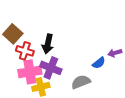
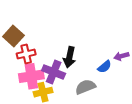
black arrow: (48, 44) -> (70, 57), moved
red cross: (25, 51) -> (26, 54), turned -30

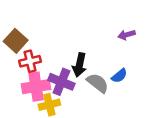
purple arrow: (121, 56) -> (127, 35), moved
gray semicircle: (85, 87) -> (98, 83), moved, turned 60

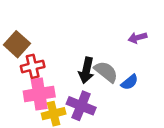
purple cross: (61, 82) -> (81, 106), moved
gray semicircle: (98, 83) -> (106, 72), moved

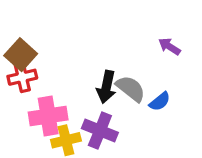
purple arrow: (137, 38) -> (169, 46), turned 48
red cross: (33, 66) -> (22, 77), moved

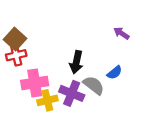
gray semicircle: (131, 89) -> (94, 85), moved

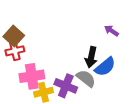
black arrow: (76, 62) -> (91, 57), moved
blue semicircle: (115, 73) -> (105, 67), size x1.5

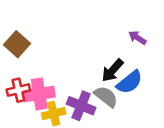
red cross: (15, 51) -> (18, 90), moved
black arrow: (91, 57) -> (112, 70), turned 30

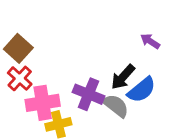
red cross: (18, 90) -> (20, 78), moved, turned -35
purple cross: (81, 106) -> (89, 94), moved

